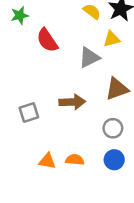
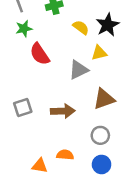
green star: (20, 15) -> (24, 29), moved
gray square: (29, 112) -> (23, 107), moved
orange semicircle: (75, 160) -> (65, 155), moved

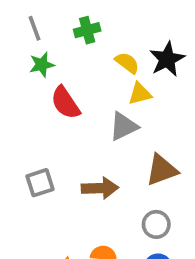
yellow triangle: (99, 53) -> (140, 94), moved

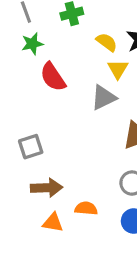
yellow triangle: (140, 94) -> (118, 69), turned -45
brown arrow: (100, 188) -> (47, 188), moved

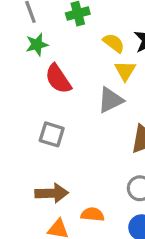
gray square: (31, 147) -> (52, 134), moved, turned 35

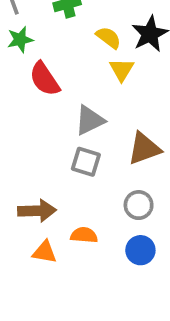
gray triangle: (110, 100) -> (90, 120), moved
gray square: (52, 134) -> (86, 162), moved

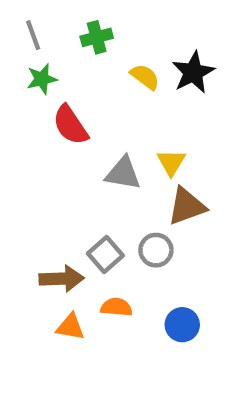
yellow triangle: (122, 70) -> (171, 162), moved
gray triangle: (90, 120) -> (123, 173), turned 36
gray square: (86, 162) -> (105, 254), moved, turned 32
gray circle: (139, 205) -> (156, 250), moved

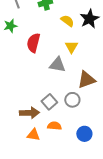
green star: (42, 79) -> (10, 26), moved
red semicircle: (70, 125) -> (33, 43), turned 48
yellow triangle: (171, 162) -> (71, 47), moved

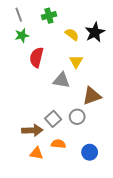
green star: (10, 26) -> (22, 35), moved

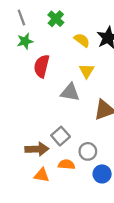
green cross: (49, 16) -> (56, 19), turned -32
gray circle: (77, 117) -> (88, 151), moved

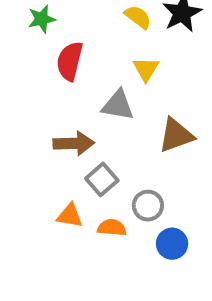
brown arrow: (37, 149) -> (74, 143), moved
orange triangle: (42, 175) -> (70, 216), moved

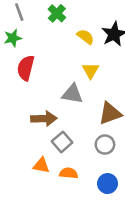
green star: (42, 19) -> (13, 38), moved
red semicircle: (70, 61) -> (26, 68), moved
gray circle: (148, 206) -> (105, 145), moved

